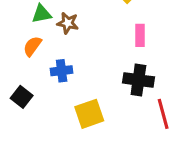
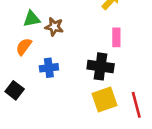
black cross: (138, 80) -> (101, 66), moved
yellow square: (89, 114) -> (104, 100), moved

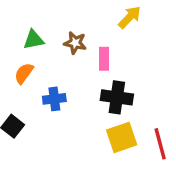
brown star: (54, 27) -> (75, 43), moved
pink rectangle: (116, 37) -> (104, 59), moved

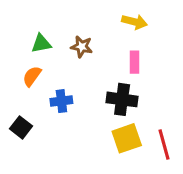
yellow arrow: (130, 17) -> (134, 22), turned 60
pink rectangle: (104, 59) -> (134, 62), moved

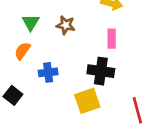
green triangle: (41, 44) -> (31, 22), turned -48
yellow square: (127, 138) -> (87, 101), moved

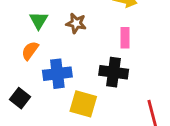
blue cross: (48, 72) -> (57, 74), size x1.4
yellow square: (87, 101) -> (83, 104), moved, turned 35

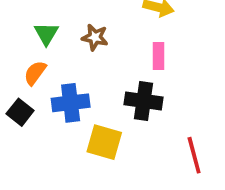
black square: (20, 98) -> (20, 112), moved

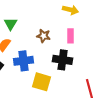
brown star: (95, 37) -> (44, 36), moved

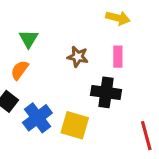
blue cross: (24, 61) -> (37, 118), moved, turned -30

